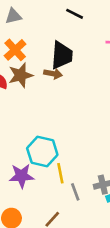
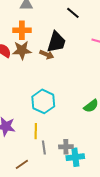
orange cross: (15, 50) -> (22, 30), turned 30
cyan hexagon: (42, 151) -> (43, 101), moved

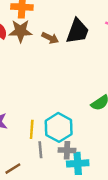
black trapezoid: (56, 42) -> (78, 31), moved
cyan hexagon: (43, 101) -> (59, 127), moved

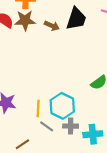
gray line: (40, 150) -> (47, 126), turned -48
cyan cross: (78, 163) -> (93, 134), moved

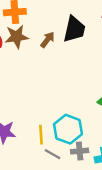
brown arrow: (52, 26) -> (47, 40), turned -72

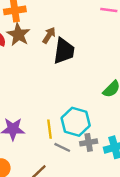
black trapezoid: (74, 29) -> (64, 51), moved
brown star: (17, 37) -> (18, 35), turned -30

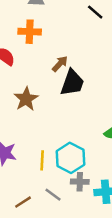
brown star: (18, 35) -> (26, 99), moved
gray line: (62, 147) -> (53, 195), moved

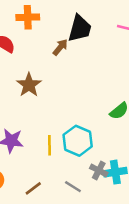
black trapezoid: (72, 83) -> (80, 28), moved
gray cross: (80, 182) -> (99, 170), moved, turned 30
gray line: (53, 195) -> (73, 187), moved

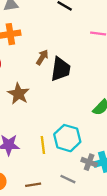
black trapezoid: (80, 28) -> (61, 69), moved
brown line: (33, 188) -> (33, 185), turned 35

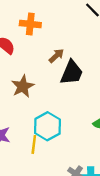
cyan hexagon: (67, 138) -> (47, 126), moved

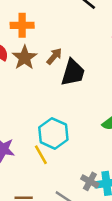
brown star: (23, 86) -> (25, 58), moved
yellow line: (34, 144) -> (41, 155), turned -30

